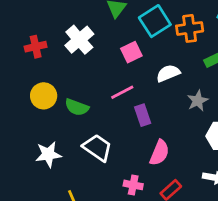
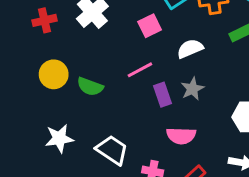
gray star: (198, 101) -> (192, 89), moved
white trapezoid: (97, 148) -> (112, 150), moved
pink semicircle: (159, 153) -> (181, 136), turned 70

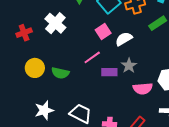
pink square: (150, 26) -> (103, 31), moved
purple rectangle: (162, 95) -> (109, 72), turned -63
pink semicircle: (181, 136) -> (143, 89), moved

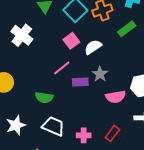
green semicircle: (60, 73) -> (44, 97), moved

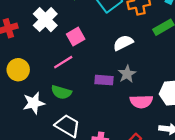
pink square: (71, 41) -> (76, 37), moved
pink line: (62, 68) -> (63, 62), moved
white star: (16, 125) -> (34, 103), moved

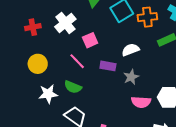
pink line: (63, 62) -> (77, 61), turned 72
purple rectangle: (104, 80) -> (108, 66), moved

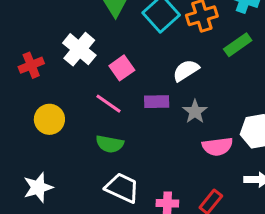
white star: (48, 94) -> (38, 187), moved

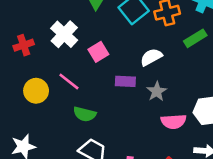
pink line: (108, 104) -> (69, 81), moved

